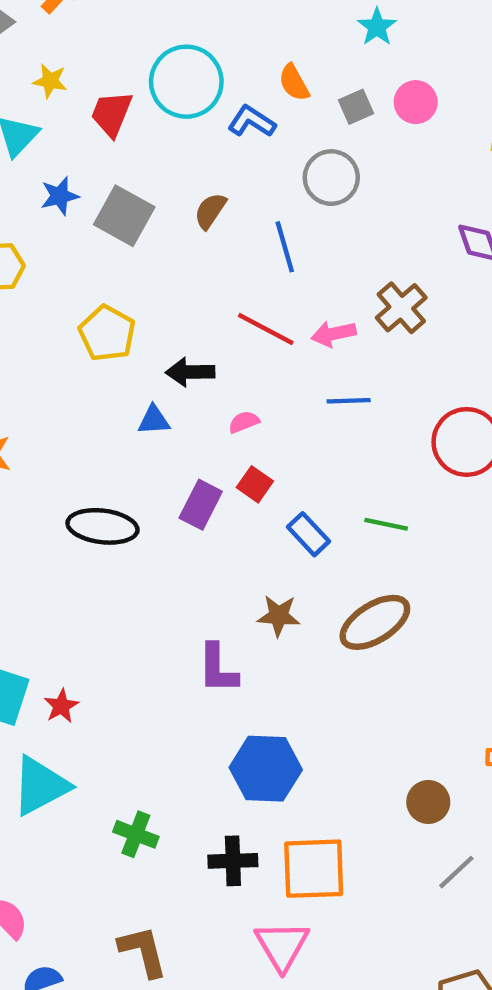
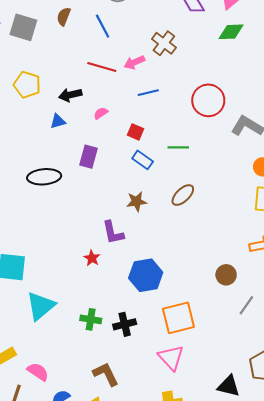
red square: (255, 484) -> (135, 132), moved
brown ellipse: (375, 622) -> (183, 195), size x0.7
red star: (61, 706) -> (92, 258), moved
black cross: (233, 861) -> (125, 324), moved

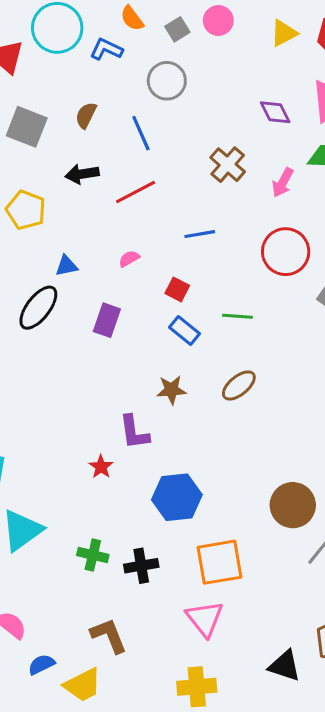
pink arrow: (134, 62) -> (283, 183), moved, turned -42
red line: (102, 67) -> (136, 192), turned -48
black arrow: (70, 95) -> (82, 174), moved
black ellipse: (44, 177) -> (38, 308), moved, turned -52
brown circle: (226, 275) -> (293, 505), size x1.5

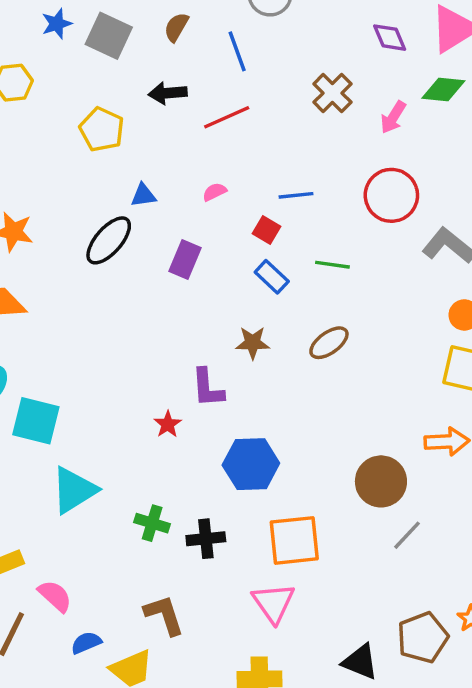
blue line: (200, 234) -> (296, 195), moved

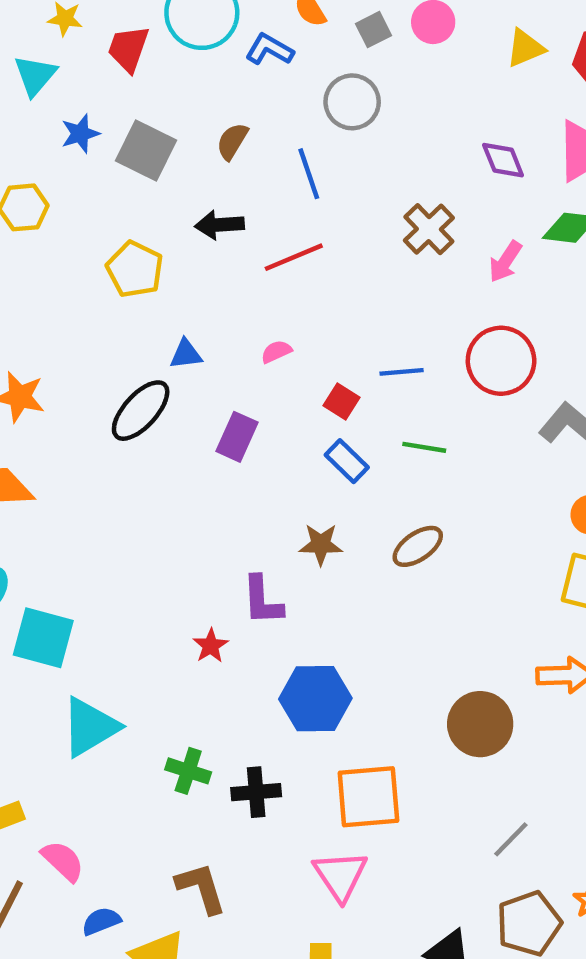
blue line: (296, 195) -> (402, 372), moved
gray line: (407, 535) -> (511, 839), moved

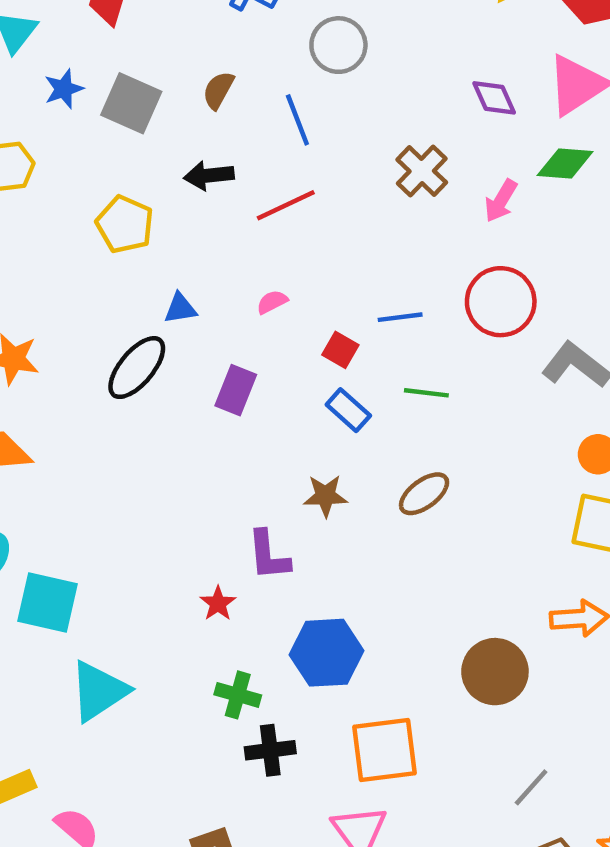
green cross: (188, 771) -> (238, 695), moved

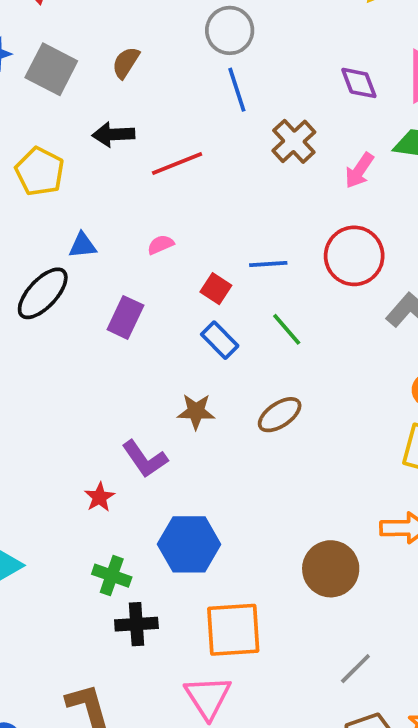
blue line: (297, 120) -> (237, 90), moved
green line: (426, 393) -> (287, 329), turned 39
purple L-shape: (268, 555) -> (145, 459), turned -33

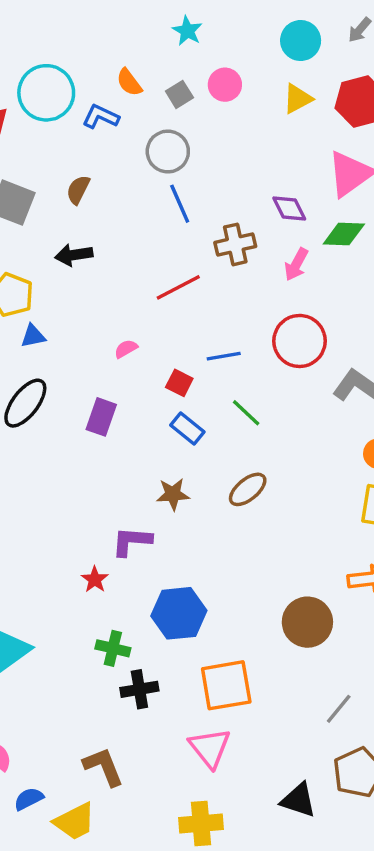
purple diamond: (359, 83) -> (289, 209), moved
brown cross: (294, 141) -> (235, 244), turned 36
red line: (177, 163) -> (178, 287), moved
blue triangle: (83, 245) -> (33, 336), moved
purple L-shape: (145, 459) -> (132, 541), turned 135

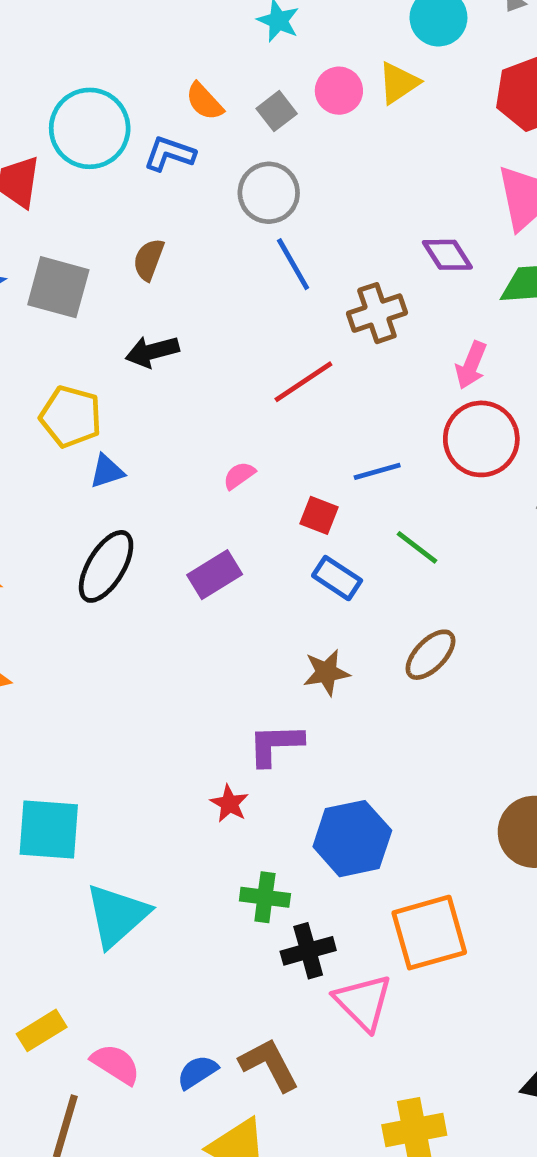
yellow triangle: (298, 99) -> (399, 83), moved
pink arrow: (296, 264) -> (471, 365), moved
purple rectangle: (101, 417) -> (215, 575), turned 45
pink triangle: (210, 748) -> (363, 1002), moved
blue semicircle: (29, 799) -> (197, 1072), moved

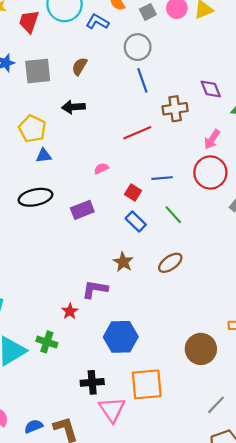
gray square: (58, 287) -> (38, 71), turned -32
black ellipse: (106, 566) -> (35, 197), turned 36
brown star: (326, 672) -> (123, 262), turned 30
green cross: (265, 897) -> (47, 342), moved

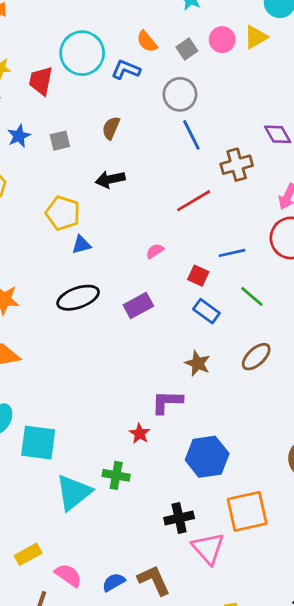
gray square: (38, 71) -> (60, 141), size x0.6

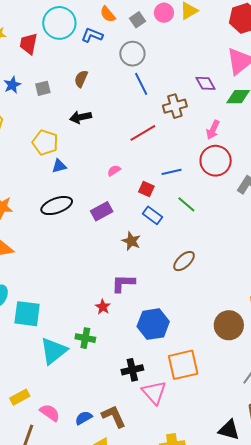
brown ellipse: (256, 357) -> (184, 261), moved
brown star: (198, 363) -> (131, 241), moved

